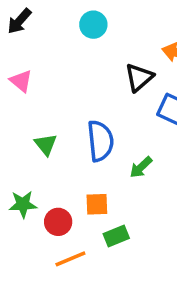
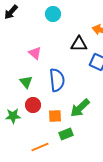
black triangle: (139, 77) -> (79, 44), turned 42
pink triangle: (21, 81) -> (35, 53), moved
green arrow: (141, 167) -> (80, 108), moved, size x1.5
red circle: (58, 222) -> (33, 105), moved

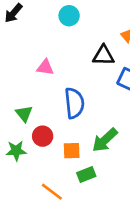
pink triangle: (35, 53) -> (45, 67), turned -32
green triangle: (26, 82) -> (24, 114), moved
orange line: (40, 147) -> (52, 192), turned 60

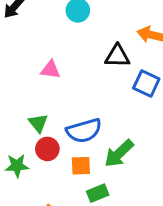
blue semicircle: (74, 103) -> (84, 131), moved, turned 80
green triangle: (24, 114) -> (38, 123), moved

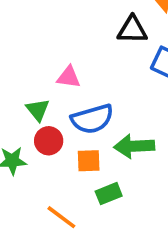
pink triangle: (50, 70) -> (69, 77), moved
green arrow: (119, 153) -> (134, 146), turned 40

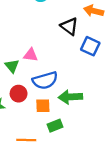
black triangle: (132, 30) -> (69, 26), turned 36
green triangle: (38, 110) -> (12, 66), moved
orange line: (61, 217) -> (26, 140), turned -36

